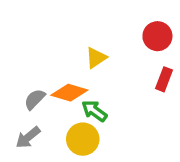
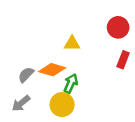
yellow triangle: (96, 58) -> (72, 44), turned 35
green arrow: (94, 111) -> (71, 83), turned 78

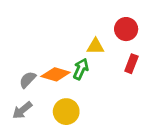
yellow triangle: (72, 44) -> (95, 46), moved
green arrow: (71, 83) -> (81, 69), moved

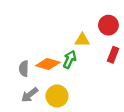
gray semicircle: (28, 80) -> (24, 69), turned -42
gray arrow: (22, 110) -> (30, 95), moved

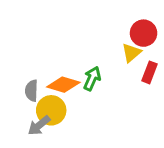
yellow triangle: (82, 40) -> (131, 53), moved, turned -42
yellow circle: (57, 96) -> (51, 110), moved

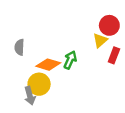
gray semicircle: (31, 91) -> (19, 47), moved
gray arrow: (39, 125) -> (30, 96), turned -66

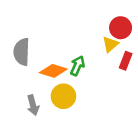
gray semicircle: (19, 47) -> (22, 52), size x1.5
yellow circle: (39, 84) -> (63, 96), moved

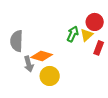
green arrow: (77, 66) -> (73, 34), moved
gray arrow: (33, 105) -> (29, 64), moved

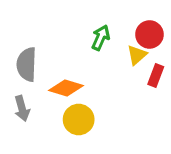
green arrow: (73, 34) -> (101, 38), moved
gray arrow: (29, 64) -> (22, 108), moved

